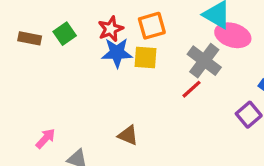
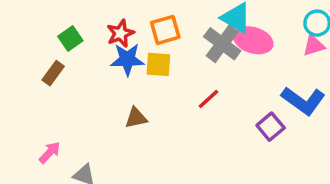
brown rectangle: (30, 38) -> (53, 73), moved, turned -65
gray cross: (204, 61) -> (222, 44), moved
brown triangle: (128, 135) -> (136, 118), moved, turned -35

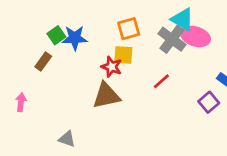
red star: (120, 33) -> (112, 67), moved, turned -30
blue star: (127, 59) -> (75, 38), moved
brown triangle: (136, 118) -> (106, 96), size x1.6
pink arrow: (50, 152) -> (21, 102), moved, turned -36

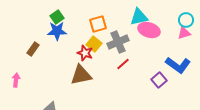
cyan triangle: (182, 19) -> (139, 17), turned -42
green square: (56, 35) -> (57, 17), moved
gray cross: (172, 39) -> (118, 42), moved, turned 30
yellow square: (123, 55) -> (94, 44), turned 35

